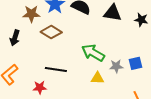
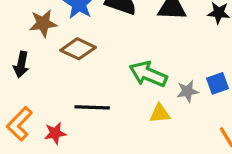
red star: (40, 87) -> (55, 133), moved

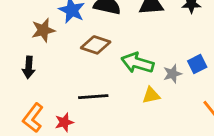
brown diamond: (78, 49) -> (96, 45), moved

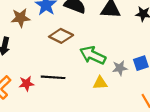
red star: (64, 122) -> (26, 84), moved

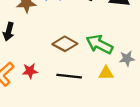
brown diamond: (61, 36) -> (65, 44), moved
black line: (53, 77) -> (69, 76), moved

